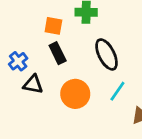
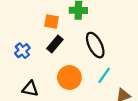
black rectangle: (58, 53) -> (55, 44), turned 66
black triangle: (33, 84) -> (30, 89), moved

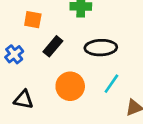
orange square: (52, 22) -> (33, 20), moved
black ellipse: (95, 45) -> (101, 48), turned -65

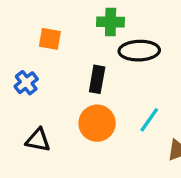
black rectangle: (53, 46) -> (97, 79), moved, turned -30
black ellipse: (101, 48) -> (139, 51), moved

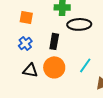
blue cross: (26, 83) -> (25, 43), moved
black triangle: (38, 140) -> (30, 70), moved

